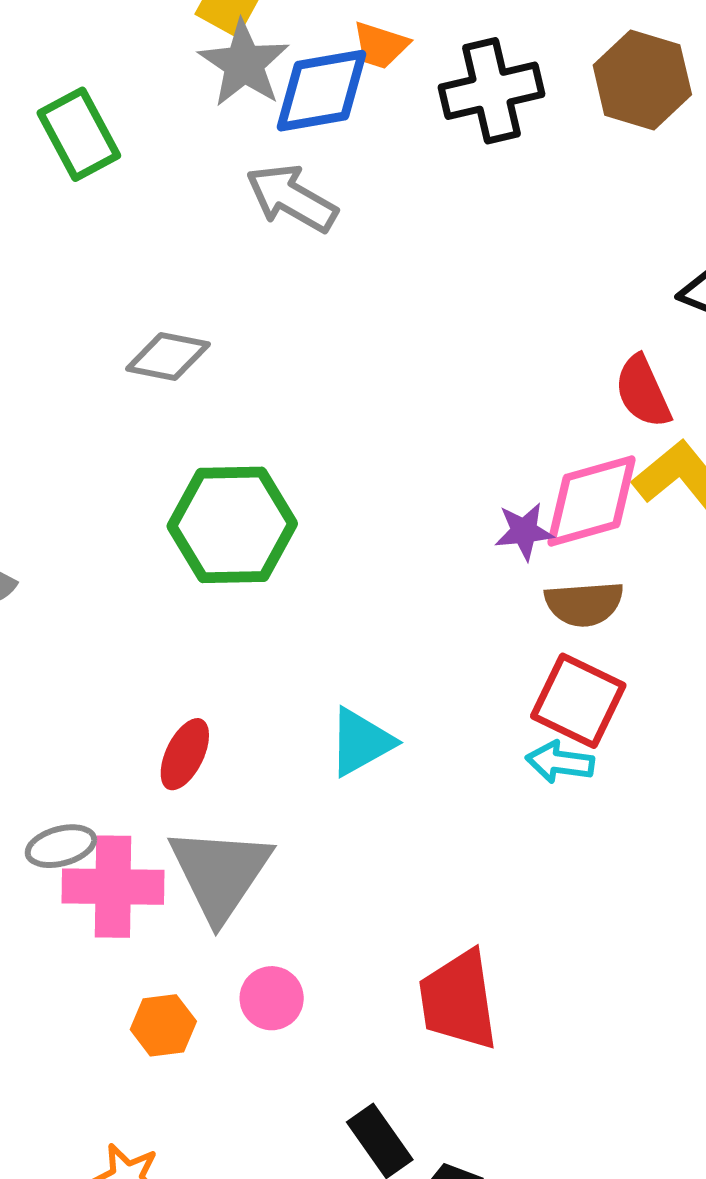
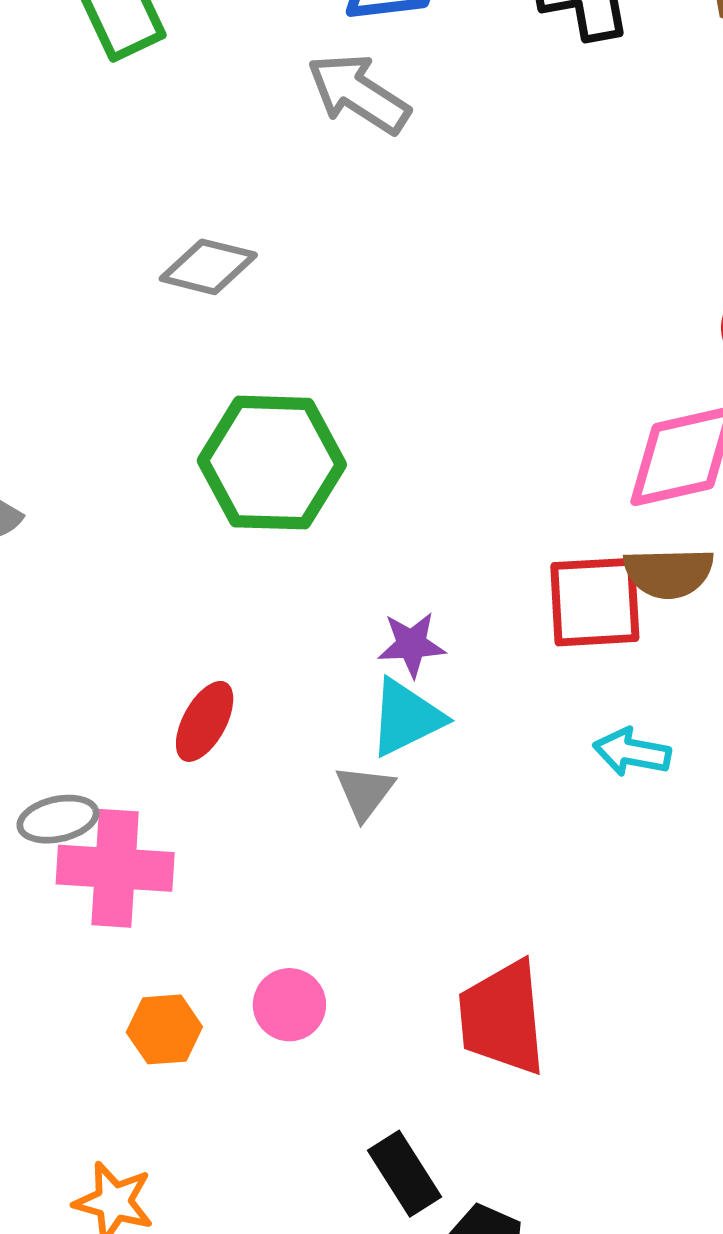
purple star: (524, 531) -> (412, 644), moved
red square: (578, 701) -> (595, 602), moved, turned -32
gray triangle: (220, 873) -> (365, 792), moved, size x0.5

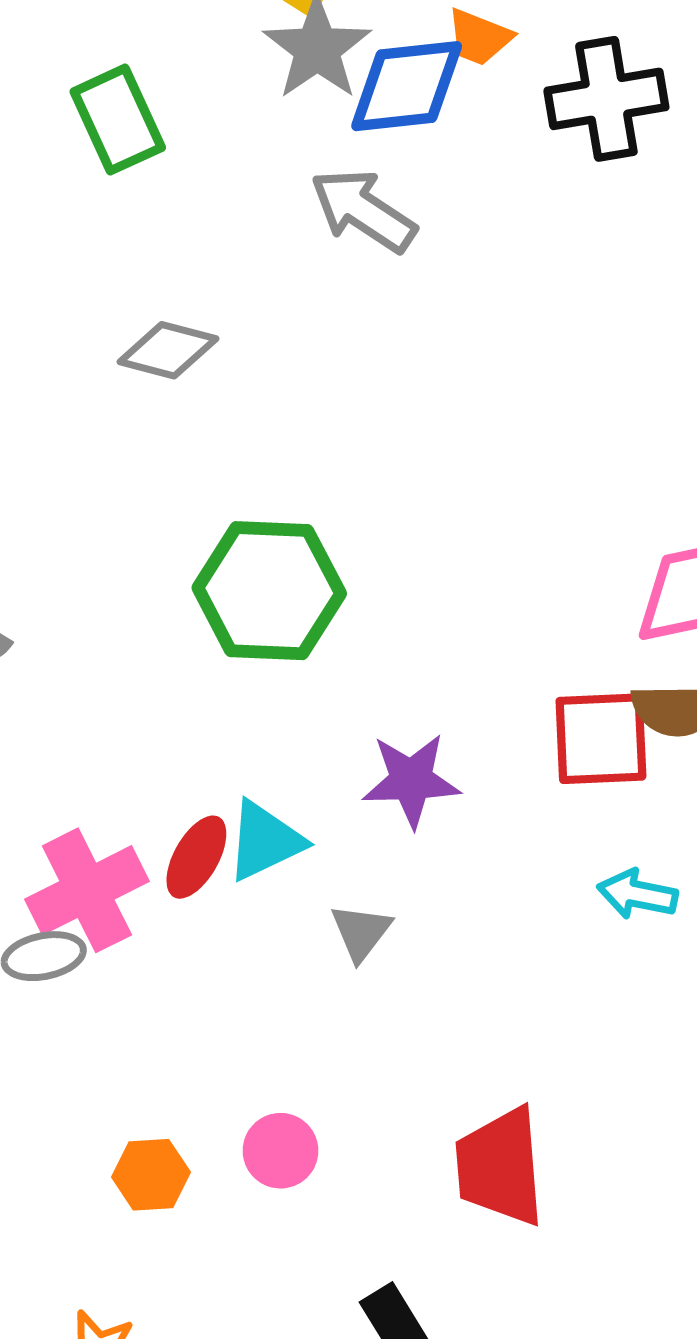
gray diamond: (208, 267) -> (168, 350), moved
purple star: (412, 644) -> (411, 780), size x1.4
cyan triangle: (406, 718) -> (265, 841), moved
pink cross: (115, 868) -> (87, 890), moved, turned -31

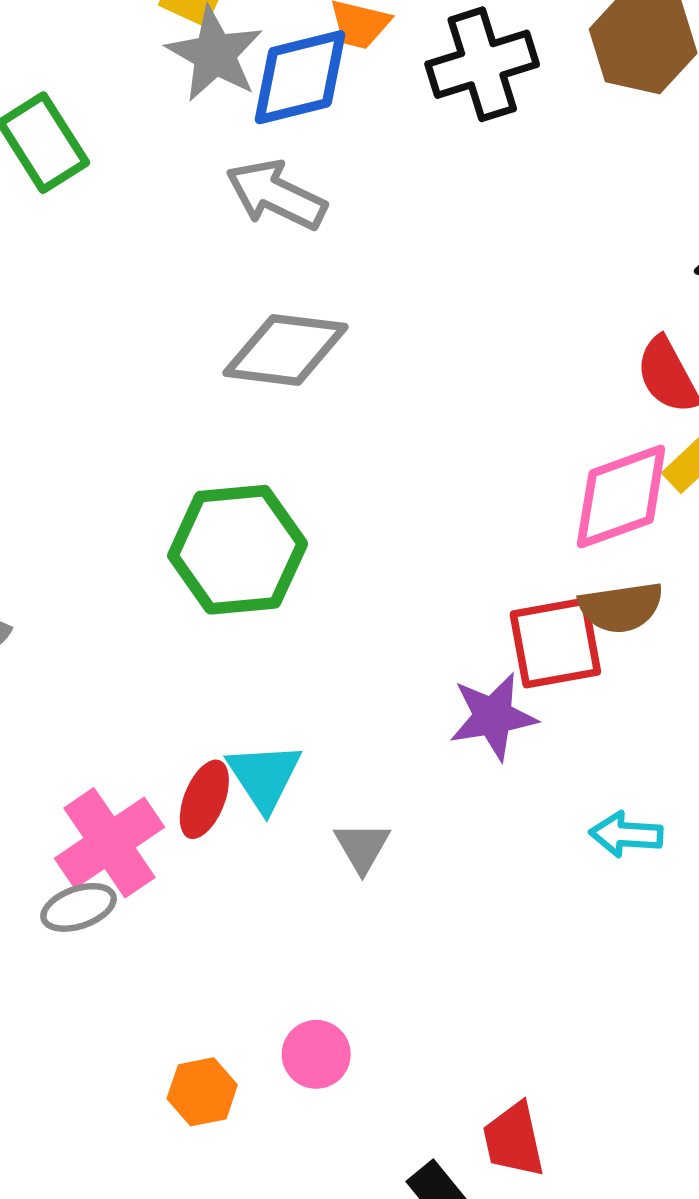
gray diamond: (168, 350) -> (285, 350), moved, size x1.4
purple star: (411, 780) -> (493, 716), moved
cyan triangle: (265, 841) -> (264, 776), turned -30
cyan arrow: (637, 894) -> (626, 834), moved
red trapezoid: (500, 1167) -> (514, 1140), moved, size x0.7

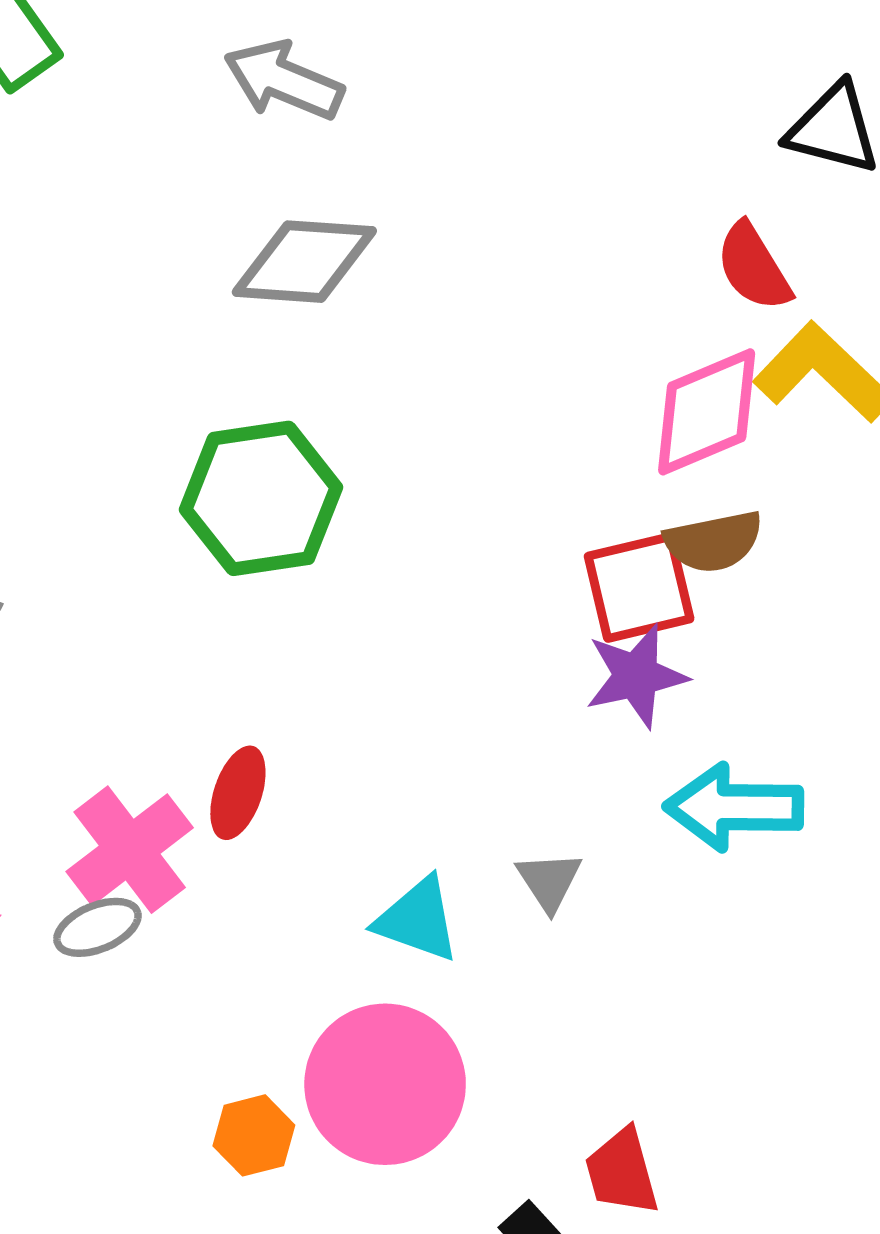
purple star: (493, 716) -> (636, 676), moved
cyan triangle: (264, 776) -> (418, 920), moved, turned -34
cyan arrow: (626, 834) -> (734, 807), size x1.6
gray triangle: (362, 847) -> (549, 881), moved
pink circle: (316, 1054) -> (385, 1084), size x2.0

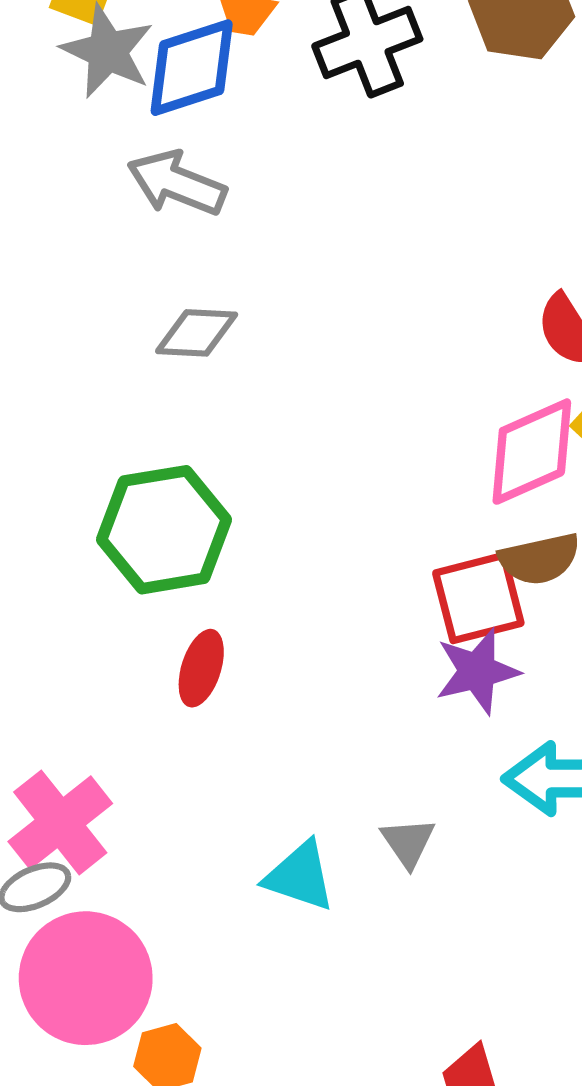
gray diamond: (304, 262) -> (197, 333), size x0.7
red ellipse: (238, 793) -> (201, 668), moved
pink circle: (385, 1084) -> (86, 978), moved

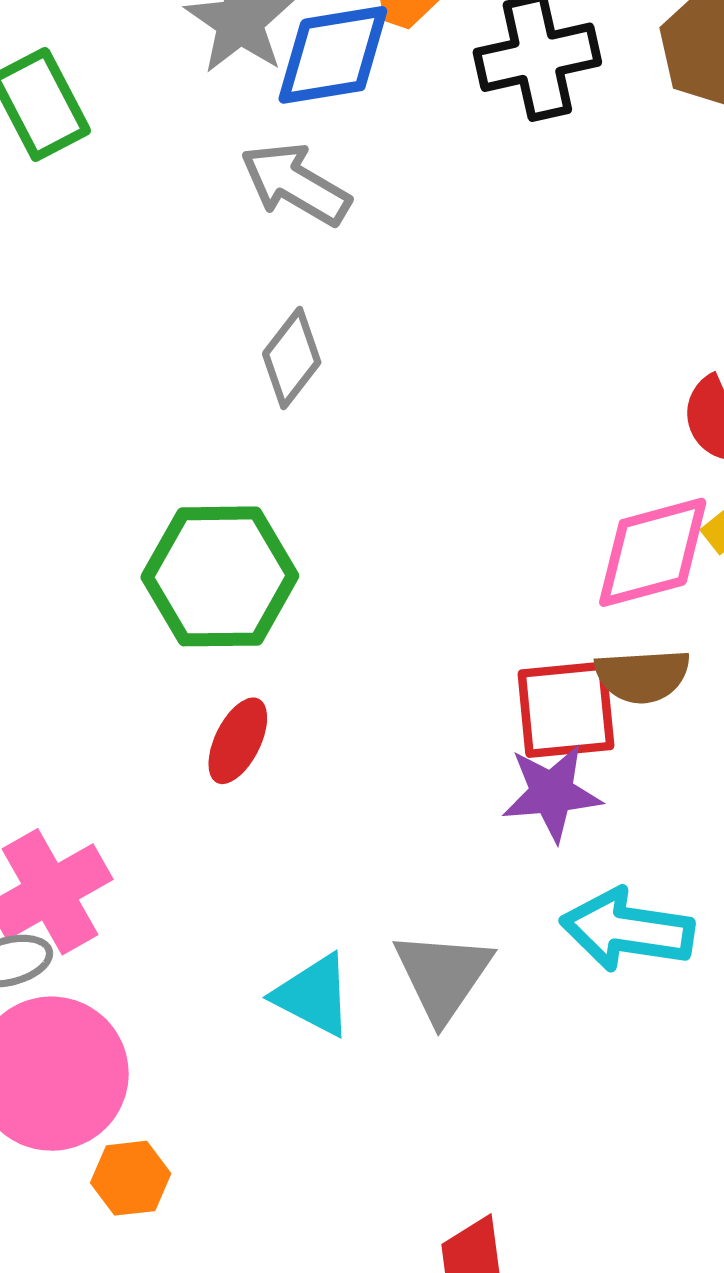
gray diamond: (197, 333) -> (292, 358), turned -64
gray triangle: (408, 842) -> (443, 976), size x1.6

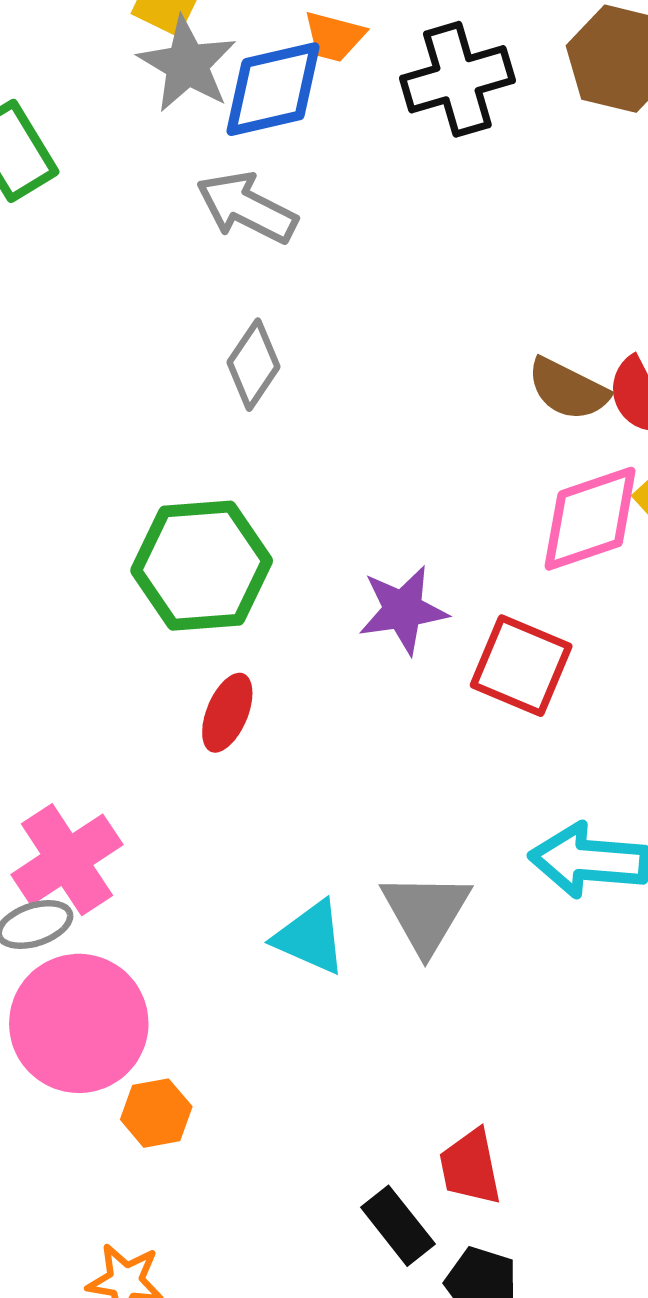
brown semicircle: (642, 676) -> (568, 389), moved, turned 34
red square: (566, 710) -> (521, 666), turned 32
purple star: (552, 793) -> (403, 610), moved

